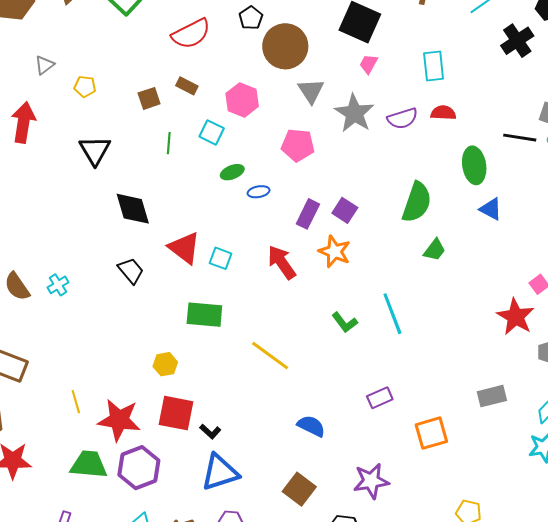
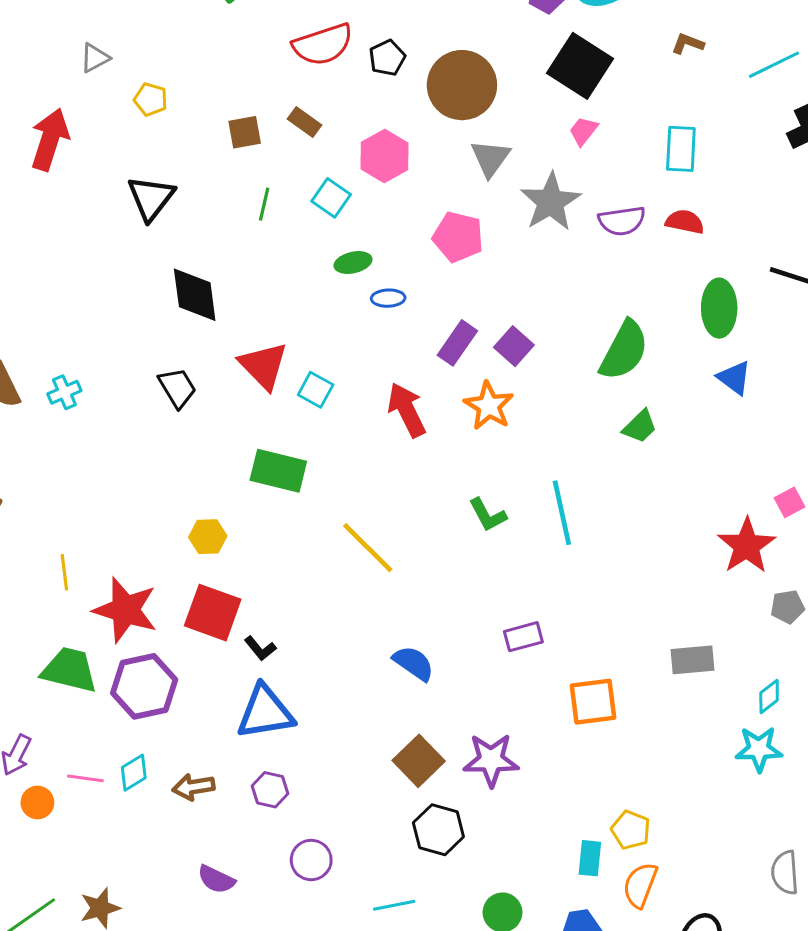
black pentagon: (251, 18) -> (387, 58), moved
brown square: (299, 489) -> (419, 761), moved

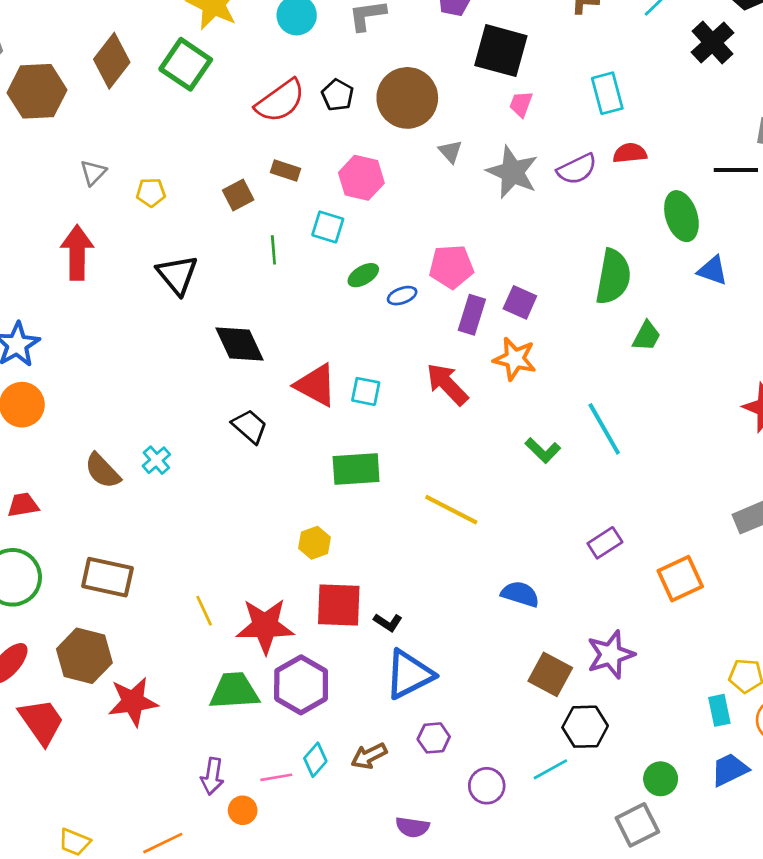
gray triangle: (490, 158) -> (450, 152), size x0.7
pink pentagon: (458, 237) -> (451, 267), moved
cyan line: (394, 905) -> (550, 769), moved

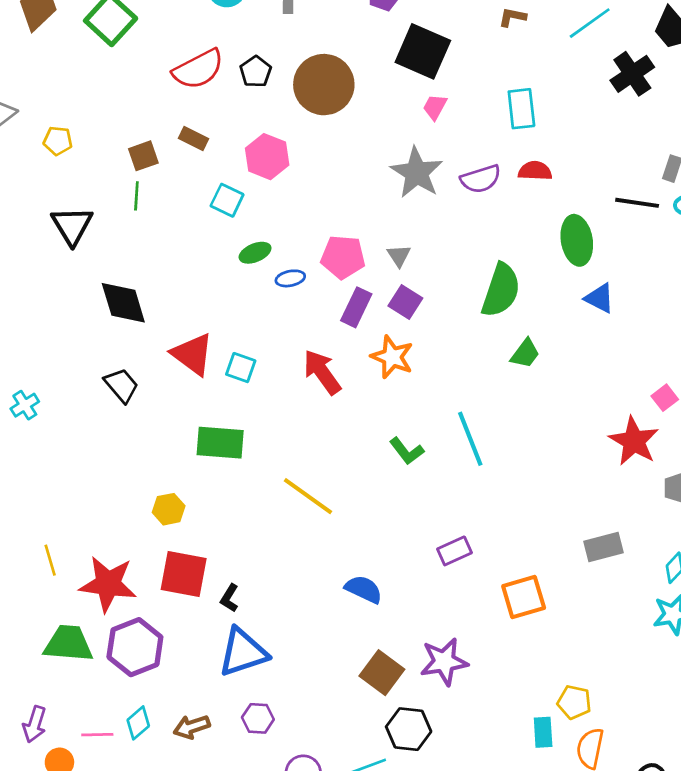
gray triangle: (450, 152) -> (399, 256), moved
green line: (273, 250) -> (136, 196), moved
black L-shape: (388, 622) -> (229, 598), turned 80

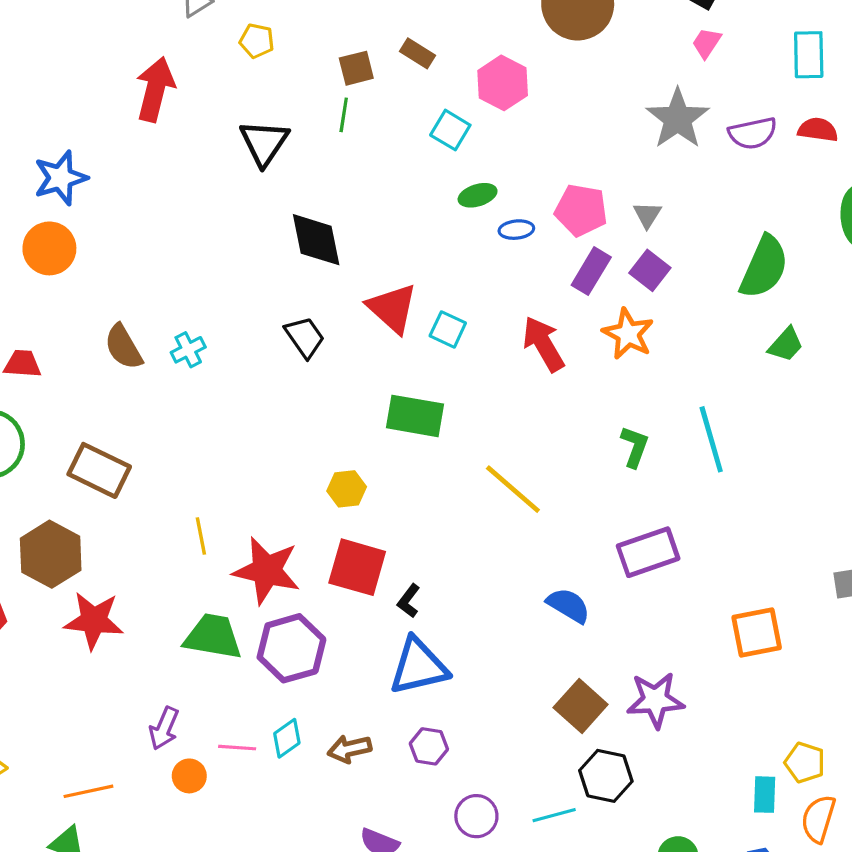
green L-shape: (407, 451) -> (635, 447), turned -128
purple rectangle: (454, 551) -> (648, 552), moved, size x1.5

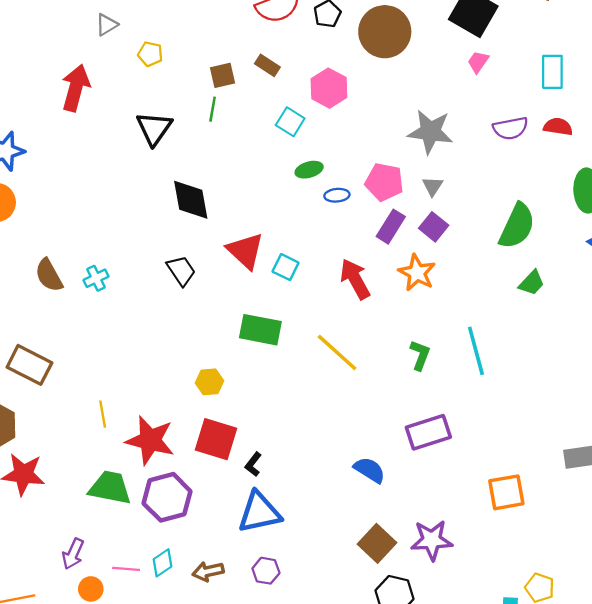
gray star: (678, 119) -> (430, 132), moved, turned -30
yellow line: (513, 489) -> (337, 353), moved

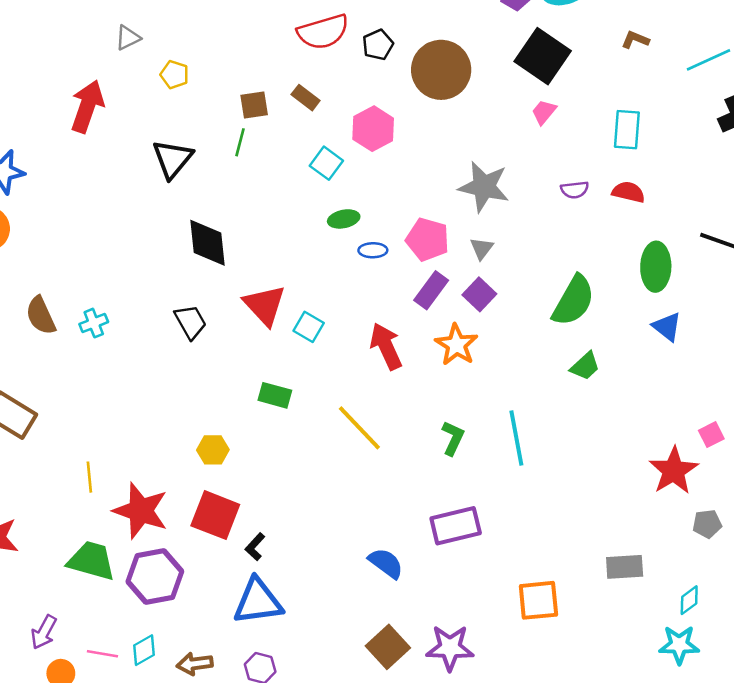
purple semicircle: (510, 128) -> (575, 190), size x0.7
green rectangle: (260, 330) -> (275, 395), size x0.7

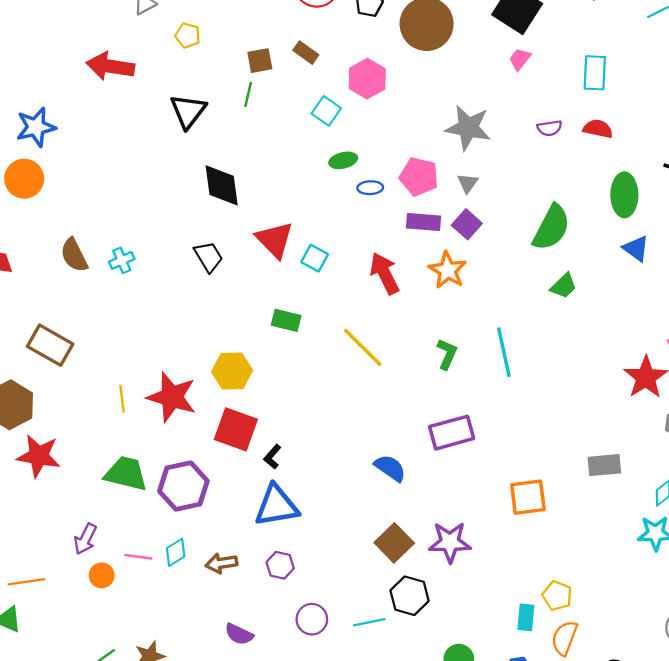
red arrow: (87, 106) -> (110, 66), turned -99
purple rectangle: (431, 290) -> (423, 222), turned 60
yellow hexagon: (213, 450) -> (232, 371), size x1.4
red star: (141, 511) -> (172, 397), moved

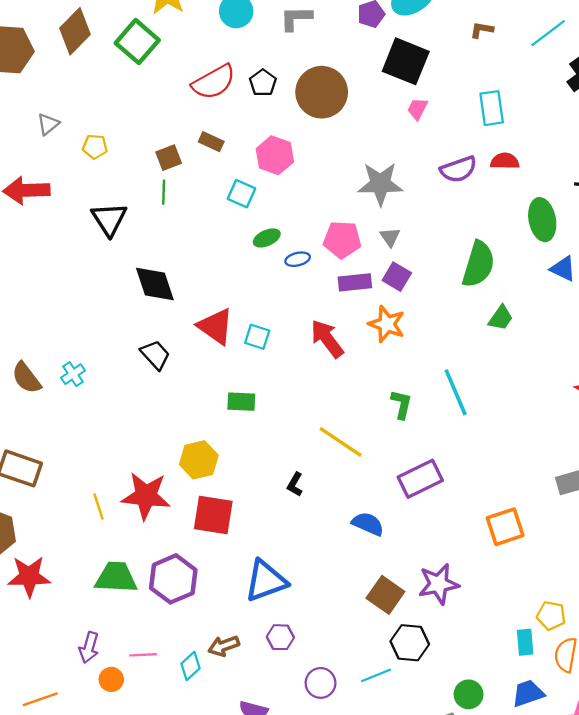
purple semicircle: (550, 128) -> (458, 169), size x1.5
yellow line: (363, 347) -> (341, 442), moved
black L-shape: (272, 457) -> (295, 484), moved
cyan diamond: (176, 552) -> (190, 666), moved

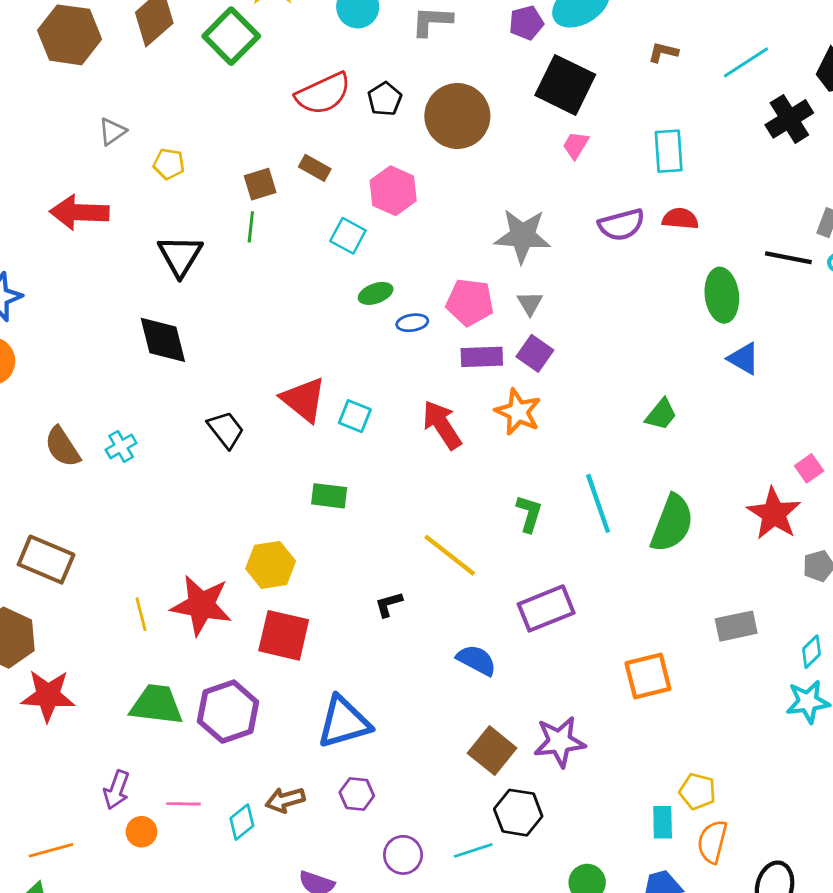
green semicircle: (478, 264) -> (672, 523), moved
black diamond: (155, 284) -> (163, 340), moved
black L-shape: (295, 484) -> (389, 604), turned 40

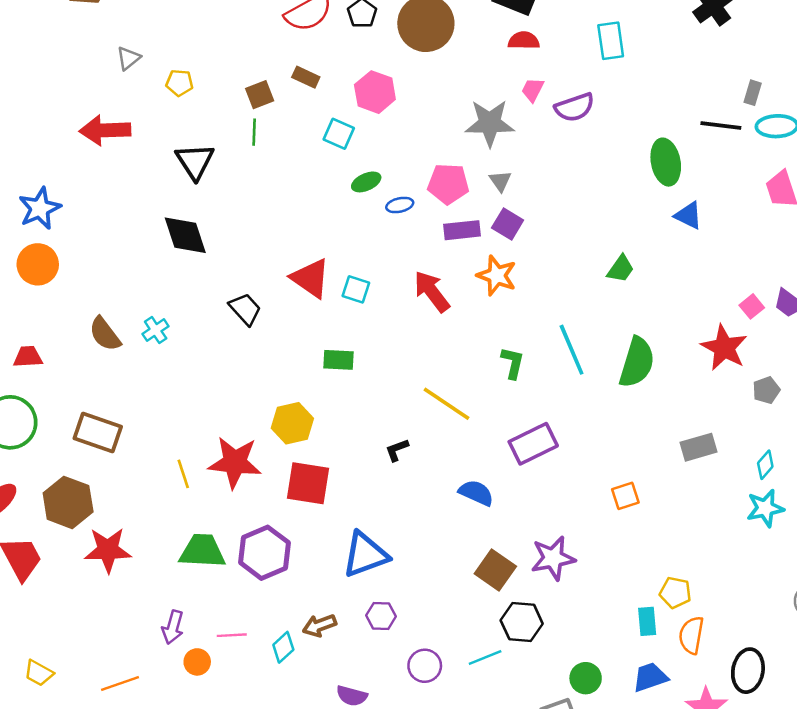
pink trapezoid: (576, 145) -> (533, 90), moved
red semicircle: (680, 219) -> (524, 41), moved
orange square: (648, 676) -> (625, 496), size x0.7

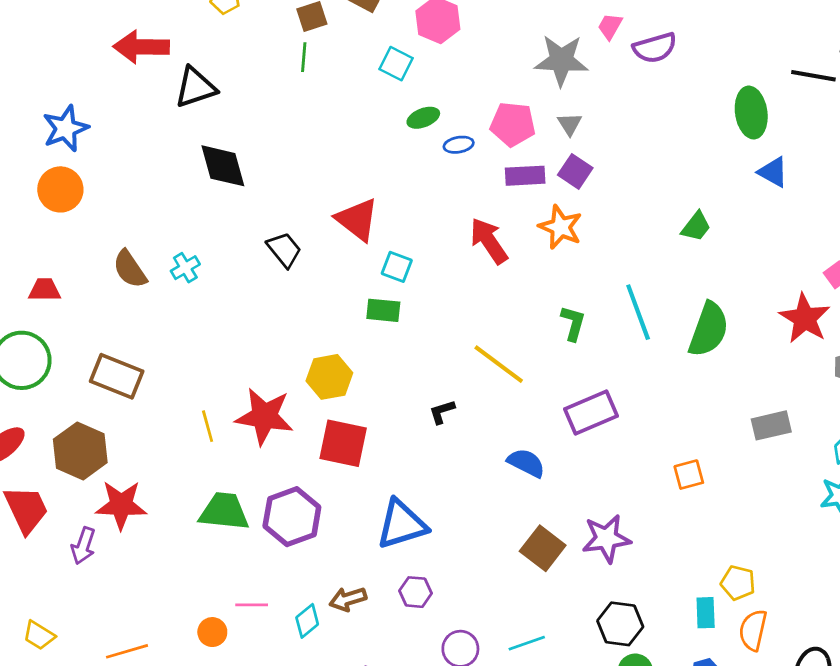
black triangle: (195, 161) -> (196, 87), moved, turned 42
cyan square: (356, 289) -> (397, 267), moved
black hexagon: (522, 622) -> (620, 624), moved
purple arrow: (173, 627) -> (83, 546), moved

